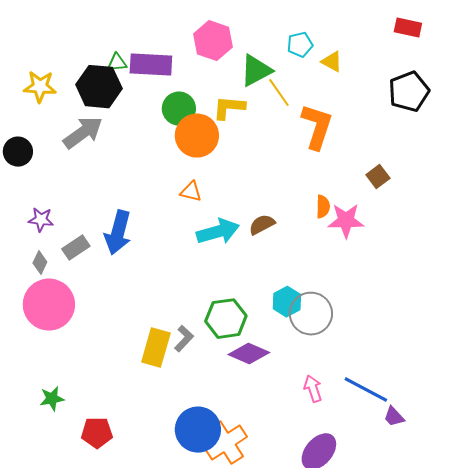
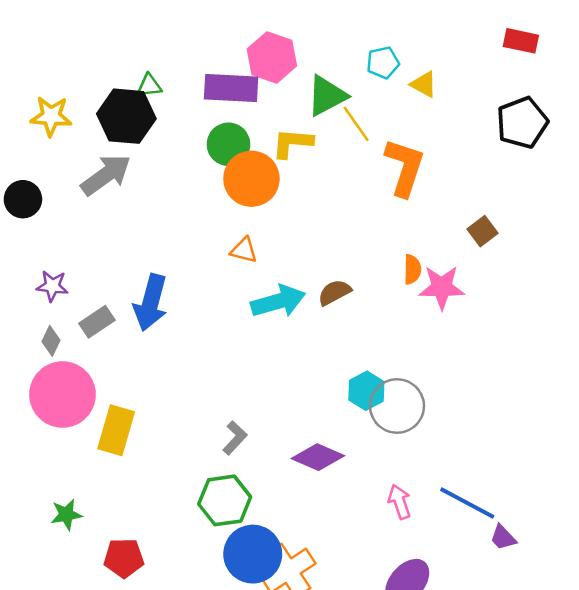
purple rectangle: (151, 65) -> (231, 88), moved
green hexagon: (226, 319) -> (225, 500), moved
yellow rectangle: (156, 348) -> (116, 430), moved

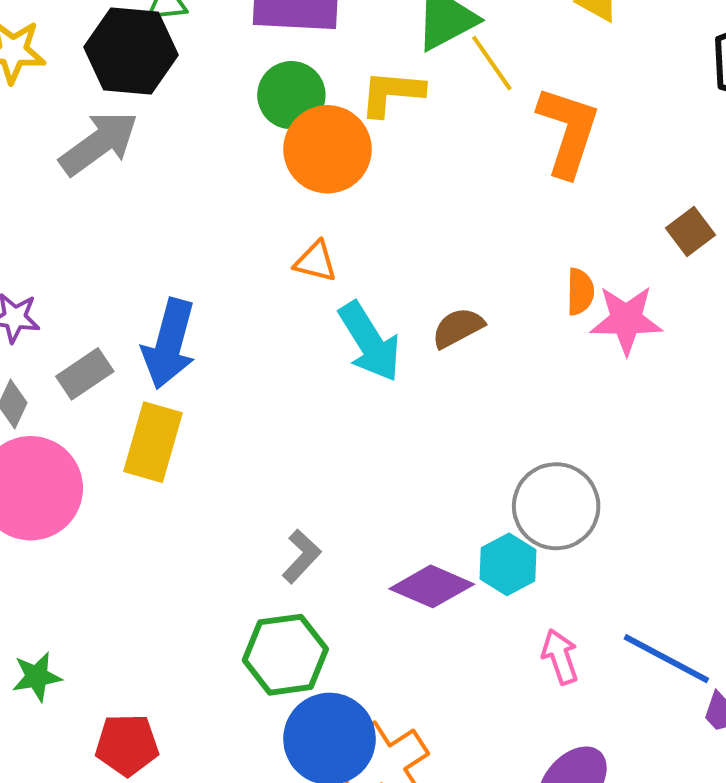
cyan arrow: (278, 301) -> (370, 342), turned 74
cyan hexagon: (366, 391) -> (508, 564), moved
yellow rectangle: (116, 430) -> (153, 442), moved

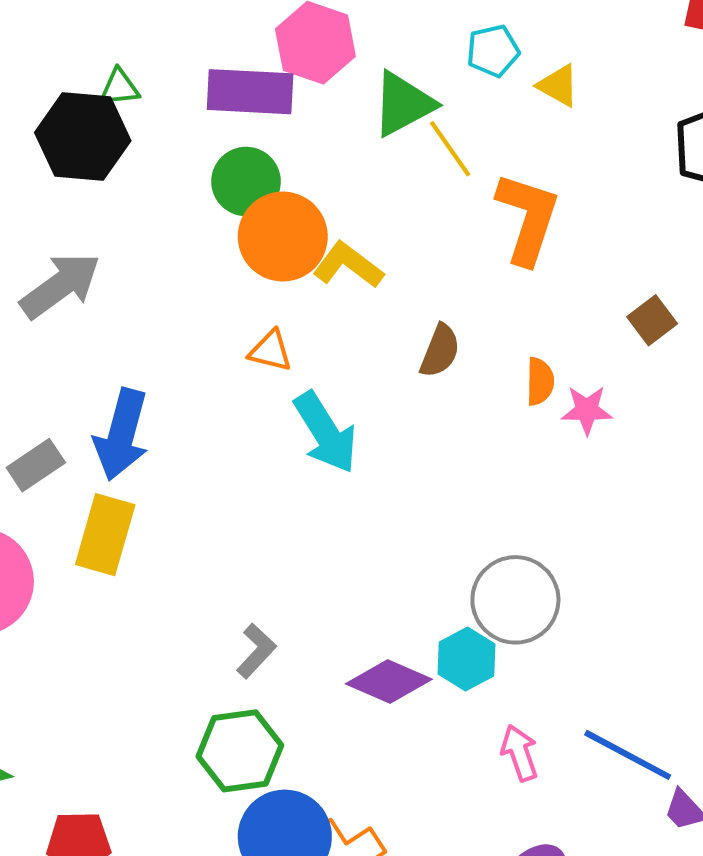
yellow L-shape: (392, 93) -> (348, 265), moved, turned 32
gray arrow: (99, 143) -> (60, 286), moved
pink star: (626, 320) -> (587, 410), size x0.7
brown semicircle: (458, 328) -> (440, 351), moved, turned 140

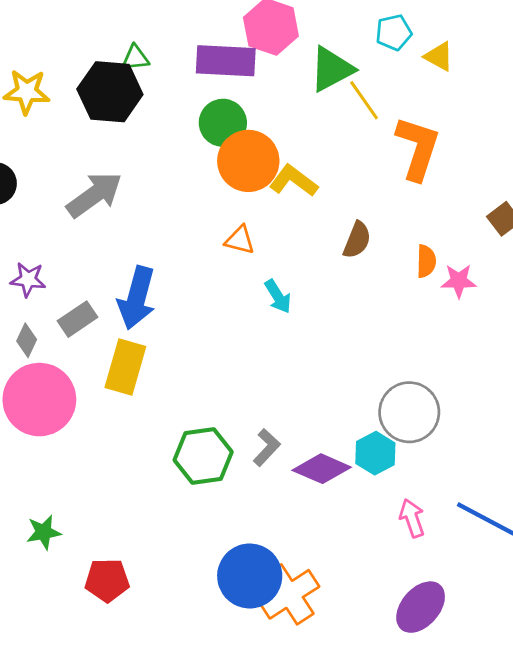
cyan arrow: (326, 432) -> (278, 296), size x0.6
gray L-shape: (256, 651) -> (267, 448), moved
green hexagon: (240, 751) -> (203, 456), moved

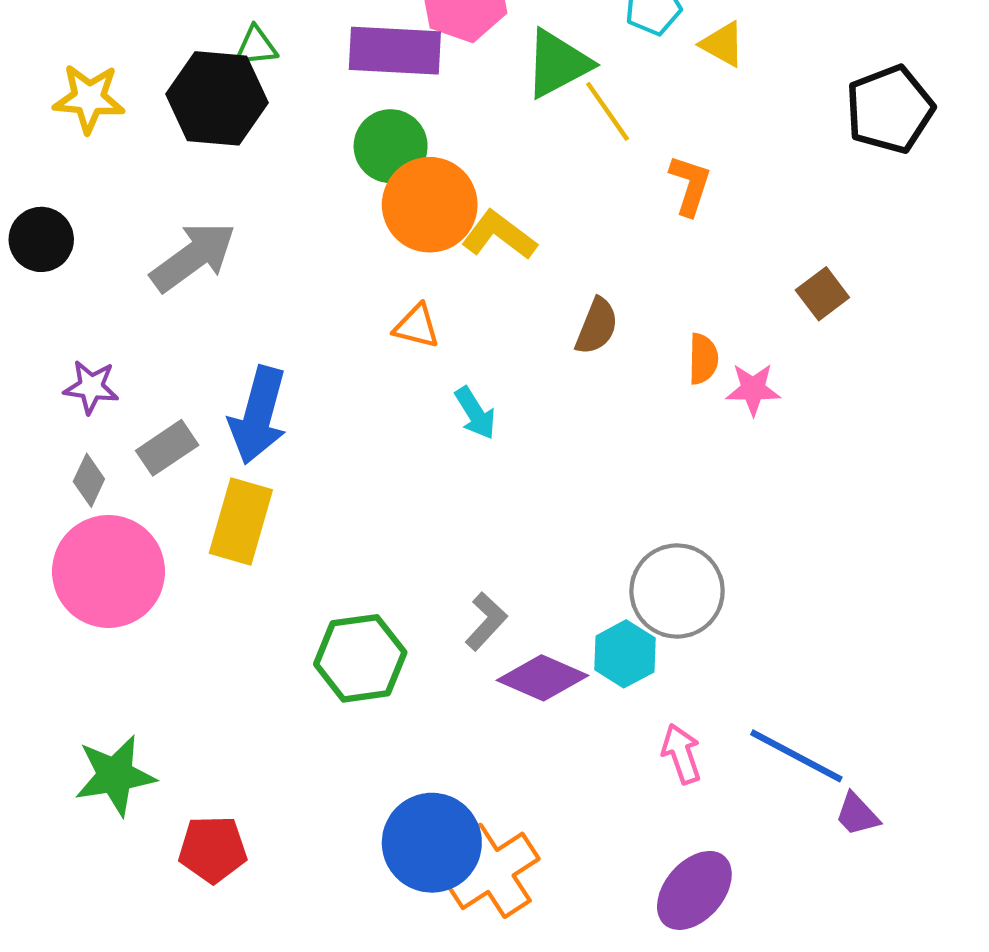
orange L-shape: (418, 148) -> (690, 185), size x0.6
gray L-shape: (267, 448) -> (486, 621), moved
green star: (44, 532) -> (115, 775), size x1.5

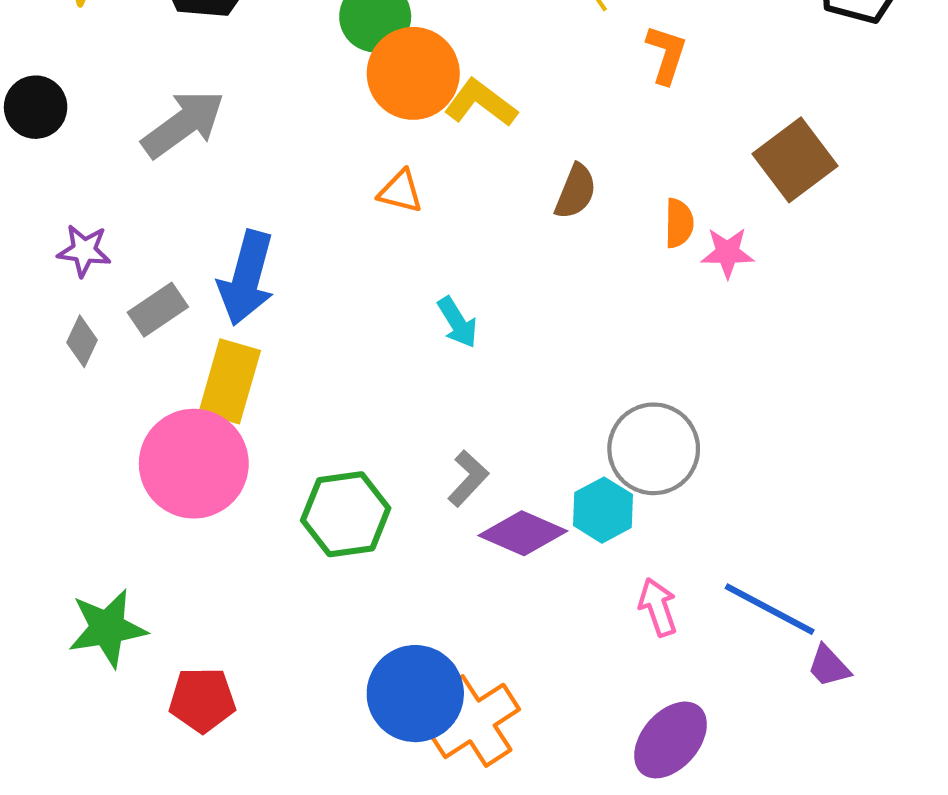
brown square: (822, 294) -> (795, 160), size x1.6
cyan arrow: (475, 413) -> (457, 322), moved
pink circle: (109, 571) -> (194, 464), moved

